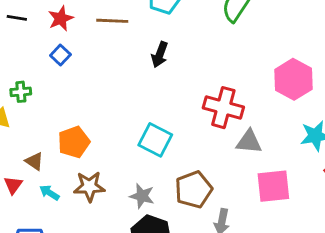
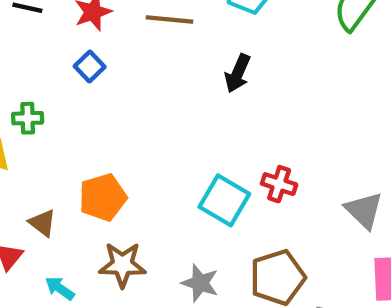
red cross: (223, 108) -> (279, 184), moved, size x0.6
gray triangle: (249, 142) -> (364, 210), turned 36
cyan arrow: (49, 193) -> (60, 288), moved

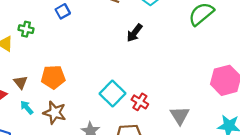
red cross: (279, 184) -> (140, 102), moved
cyan arrow: (60, 288) -> (27, 107), moved

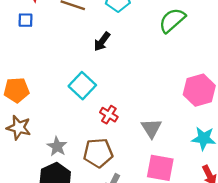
blue square: (63, 11) -> (25, 20), turned 32
cyan square: (112, 94) -> (82, 86), moved

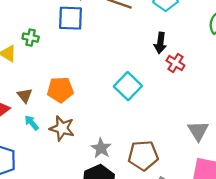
blue square: (25, 20) -> (70, 18), size x1.6
black arrow: (102, 42) -> (160, 43), moved, turned -30
red cross: (109, 115) -> (175, 63), moved

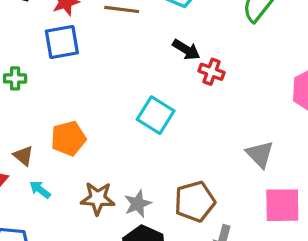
black arrow: (160, 43) -> (186, 50), turned -54
brown star: (62, 128) -> (98, 198), moved
gray star: (101, 148) -> (138, 204), turned 30

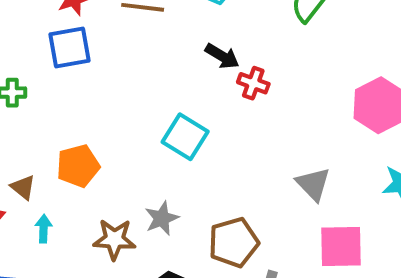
cyan arrow: (40, 190) -> (44, 229), turned 55
gray star: (138, 204) -> (162, 218), moved

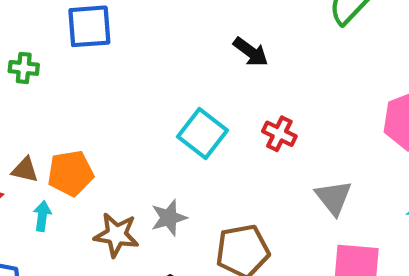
red cross: (253, 83) -> (279, 134), moved
orange pentagon: (78, 166) -> (70, 173), moved
brown triangle: (23, 187) -> (25, 170), turned -32

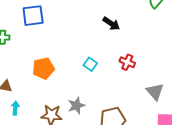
cyan square: (202, 134) -> (90, 64), size x0.6
orange pentagon: (70, 173) -> (43, 68), moved

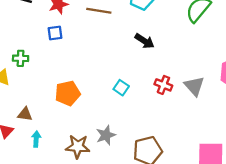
blue square: (33, 16) -> (55, 33), size x0.6
gray triangle: (155, 92) -> (194, 86), moved

